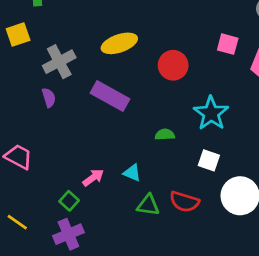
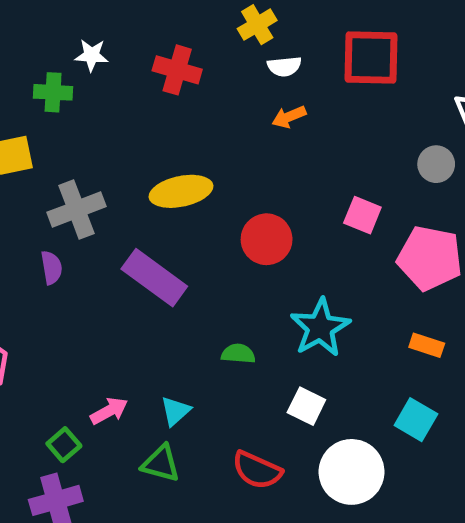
cyan triangle: (132, 173) -> (175, 411), turned 48
green triangle: (148, 205) -> (161, 463), moved

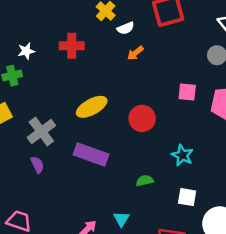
cyan star: (320, 328) -> (182, 155), size x0.7

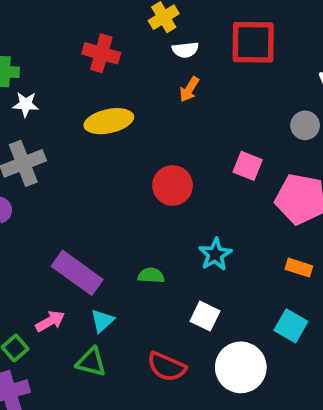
white star: (26, 51) -> (26, 104), moved
orange arrow: (135, 53) -> (189, 89), turned -35
yellow ellipse: (92, 107) -> (109, 121), moved
purple rectangle: (91, 154) -> (77, 273), moved

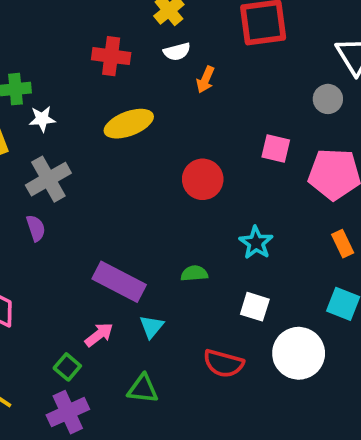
white semicircle: (185, 50) -> (177, 52), moved
orange rectangle: (299, 268) -> (343, 244), turned 55
green triangle: (91, 362) -> (143, 389), moved

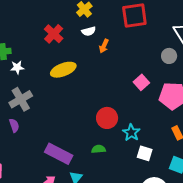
red cross: (111, 56) -> (54, 34), turned 36
pink square: (276, 148) -> (141, 82), turned 35
red circle: (203, 179) -> (107, 118), moved
white square: (255, 307) -> (145, 153), moved

